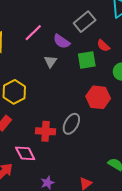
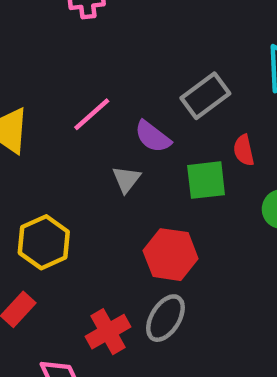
red semicircle: (103, 46) -> (244, 150), turned 32
red hexagon: (98, 97) -> (171, 255), moved
red cross: (46, 131) -> (108, 332), turned -36

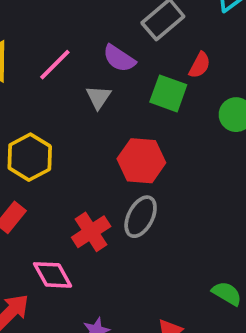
pink line: (92, 114) -> (55, 65), moved
red semicircle: (244, 150) -> (200, 65), turned -136
green square: (206, 180) -> (168, 93), turned 30

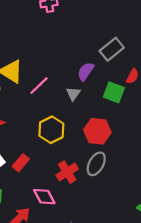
purple semicircle: (119, 58) -> (86, 71), turned 90
pink line: (55, 65) -> (39, 86), moved
yellow hexagon: (30, 157) -> (51, 130), moved

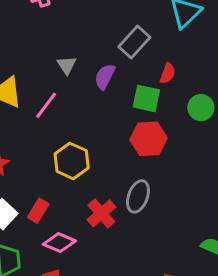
gray triangle: (73, 94) -> (67, 65), moved
red hexagon: (97, 131) -> (148, 139), moved
pink diamond: (44, 197) -> (59, 243), moved, turned -30

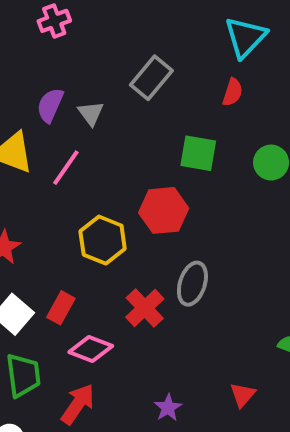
gray rectangle: (134, 42) -> (151, 78), moved
red semicircle: (168, 73) -> (233, 92), moved
purple semicircle: (105, 77) -> (50, 105), moved
red hexagon: (148, 139) -> (164, 210), moved

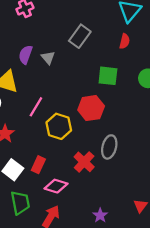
pink line: (66, 168) -> (36, 107), moved

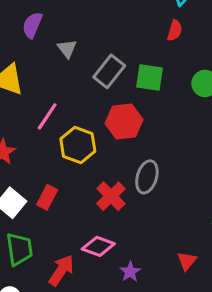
gray rectangle: (80, 36) -> (109, 71), moved
purple semicircle: (26, 55) -> (32, 25), moved
pink diamond: (56, 186) -> (98, 246), moved

